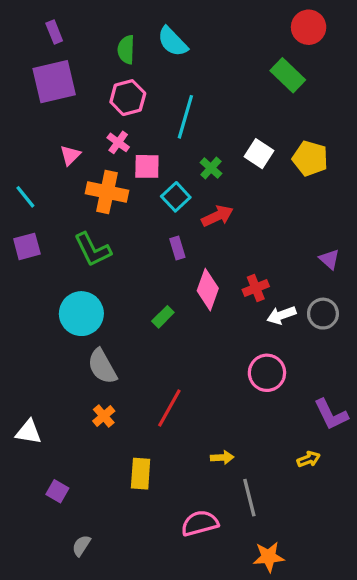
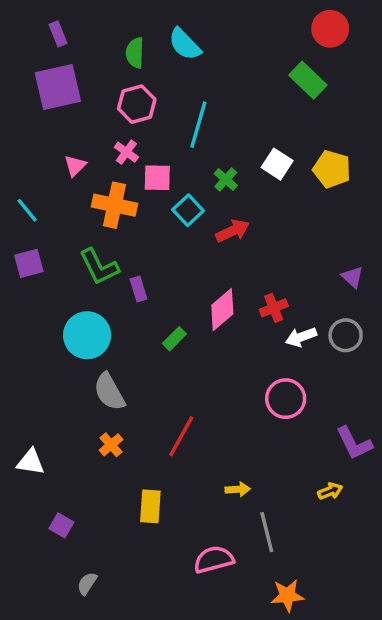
purple rectangle: (177, 248) -> (138, 289), moved
pink diamond: (208, 290) -> (222, 310), turned 30

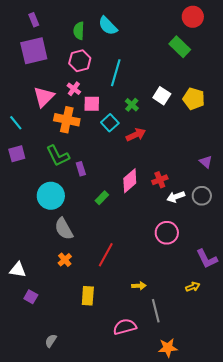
pink triangle: (75, 166) -> (44, 97), size x1.6
purple square: (61, 525) -> (31, 297), moved

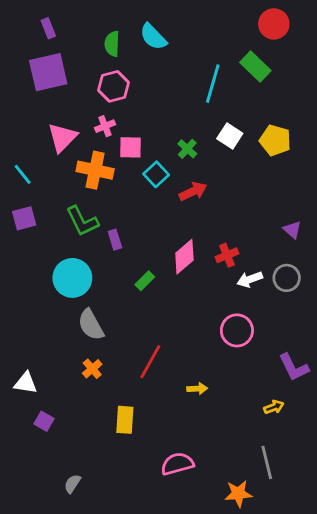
cyan line: (116, 73) -> (213, 84), moved
pink cross: (74, 89) -> (105, 126), turned 32
yellow arrow: (139, 286) -> (197, 389), moved
gray line: (156, 311) -> (267, 462), moved

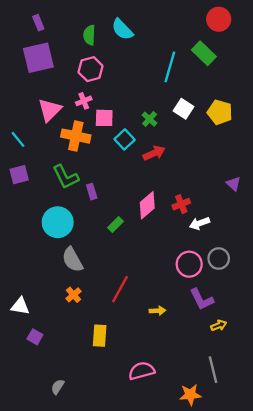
gray circle: (287, 278) -> (219, 259), moved
purple L-shape: (294, 367) -> (202, 299), moved

